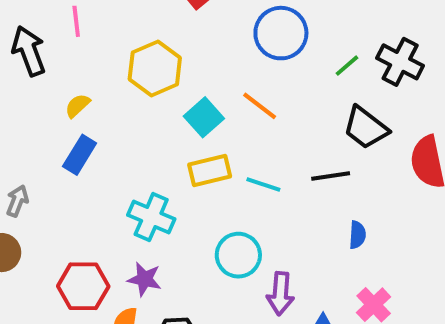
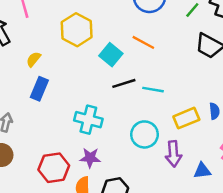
yellow rectangle: (210, 171) -> (186, 118), moved
black line: (331, 176) -> (124, 83), moved

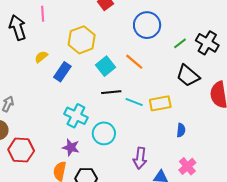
blue rectangle: (39, 89) -> (62, 72), moved
yellow rectangle: (186, 118) -> (160, 103), moved
cyan circle: (144, 134) -> (104, 133), moved
red hexagon: (54, 168) -> (21, 150), moved

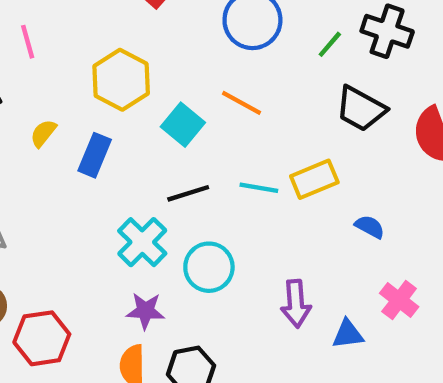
black line: (111, 92) -> (188, 193), moved
cyan cross: (76, 116) -> (142, 242), turned 30
blue semicircle: (181, 130) -> (370, 227), turned -56

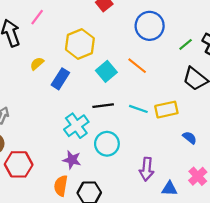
pink line: (28, 42) -> (37, 17), turned 42

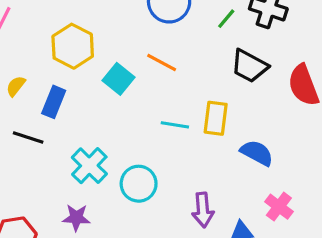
black line: (103, 106) -> (28, 137), moved, turned 36
yellow rectangle: (166, 110) -> (216, 118), turned -60
blue semicircle: (190, 138) -> (257, 153), size x1.5
purple star: (72, 160) -> (76, 218), moved

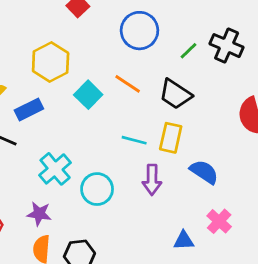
black trapezoid: (249, 66) -> (175, 94), moved
blue rectangle: (54, 102) -> (29, 110), turned 36
purple arrow: (203, 210) -> (152, 180), moved

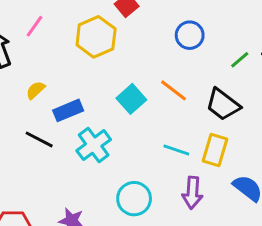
blue circle: (139, 31) -> (190, 35), size x0.7
yellow hexagon: (51, 62) -> (96, 37), moved
cyan cross: (55, 169) -> (94, 145), moved

